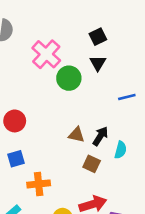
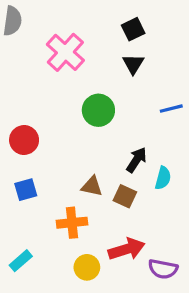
green circle: (69, 78) -> (98, 110), moved
brown triangle: (76, 135) -> (92, 186), moved
orange cross: (39, 184) -> (72, 223), moved

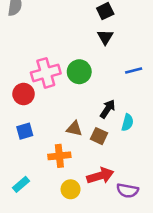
pink cross: (65, 52) -> (46, 73), moved, turned 32

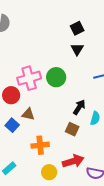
brown triangle: (74, 129) -> (28, 114), moved
blue square: (25, 131) -> (12, 125), turned -32

